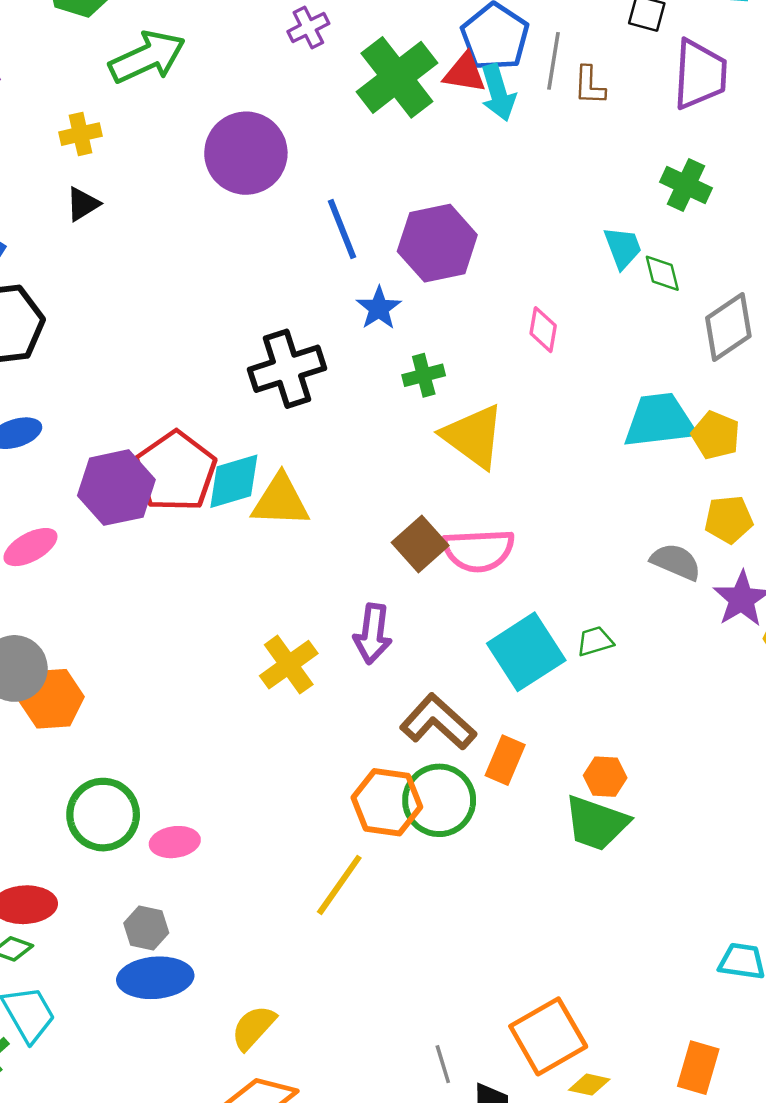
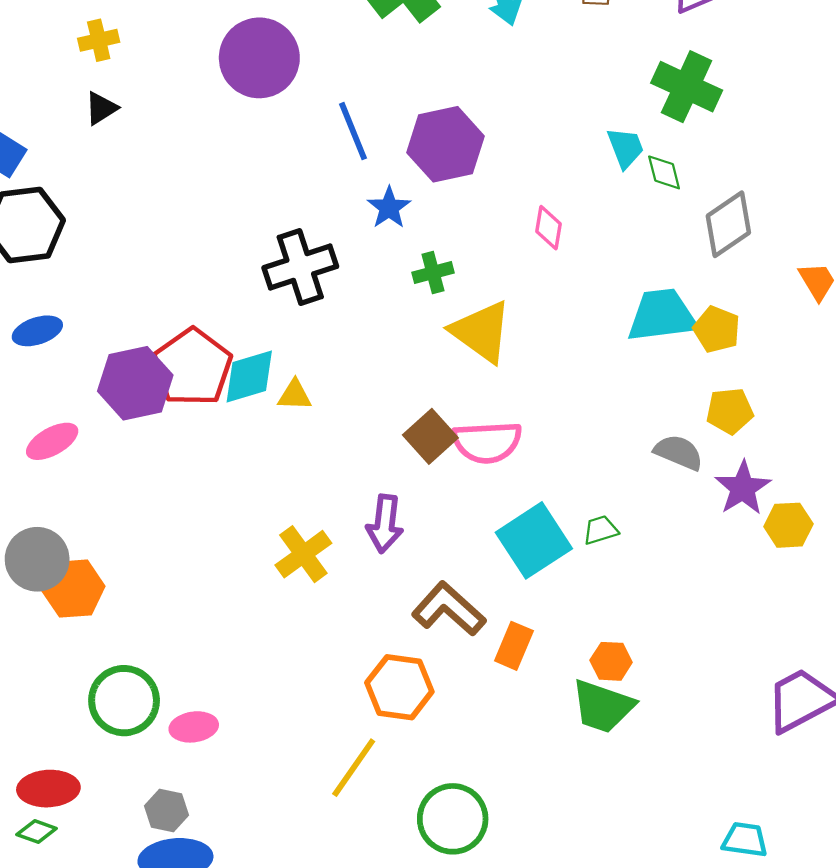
green cross: (686, 185) -> (687, 87), size x1.4
yellow triangle: (280, 501) -> (295, 395), size x0.6
green circle: (439, 800) -> (453, 819), moved

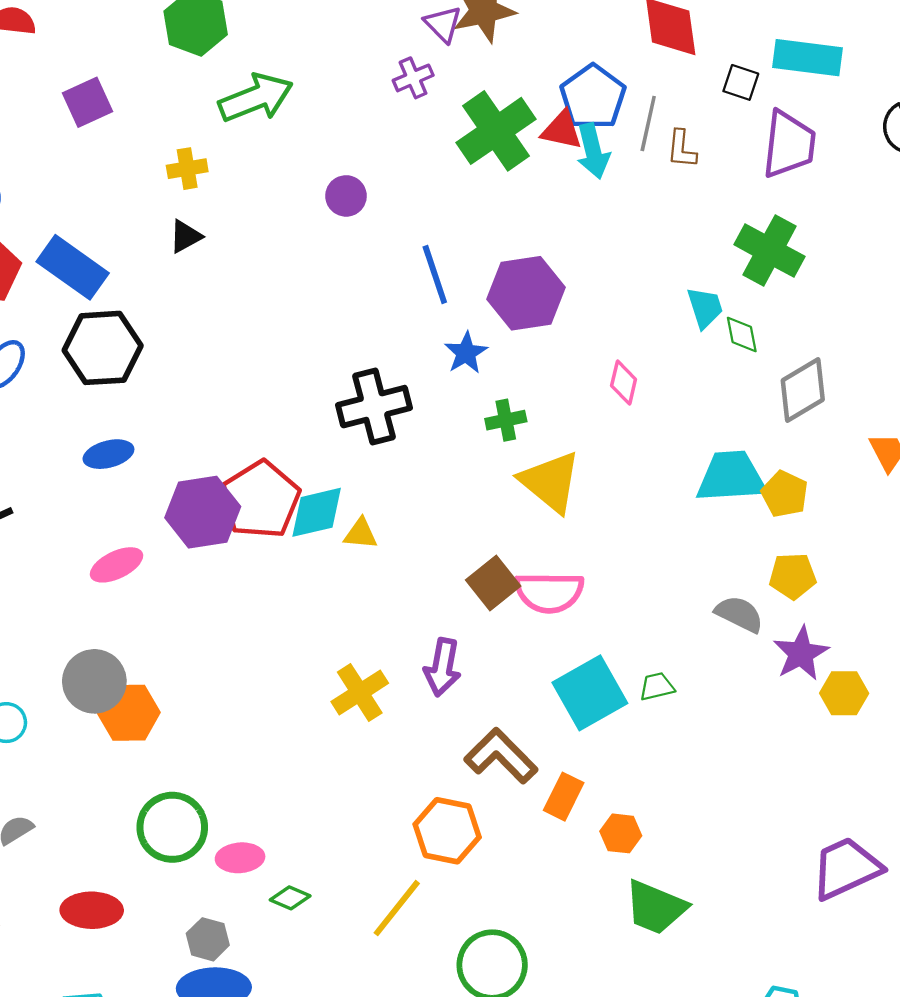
purple circle: (259, 58) -> (346, 196), size x0.5
orange hexagon: (611, 661) -> (621, 833), moved
green trapezoid: (603, 706) -> (656, 907), moved
green diamond: (37, 831) -> (290, 898), moved

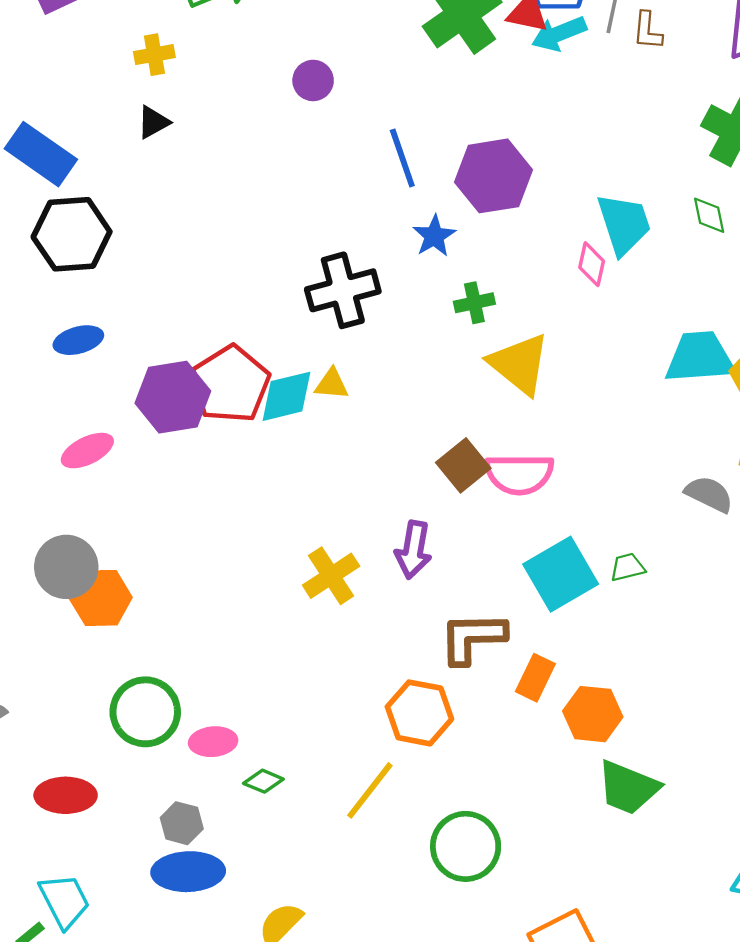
cyan arrow: (593, 151) -> (559, 34), turned 82
cyan trapezoid: (705, 308) -> (624, 224), moved, size x1.5
yellow triangle: (361, 534) -> (332, 384), moved
brown L-shape: (501, 756) -> (472, 638), turned -46
orange hexagon: (621, 833) -> (593, 714), size x1.4

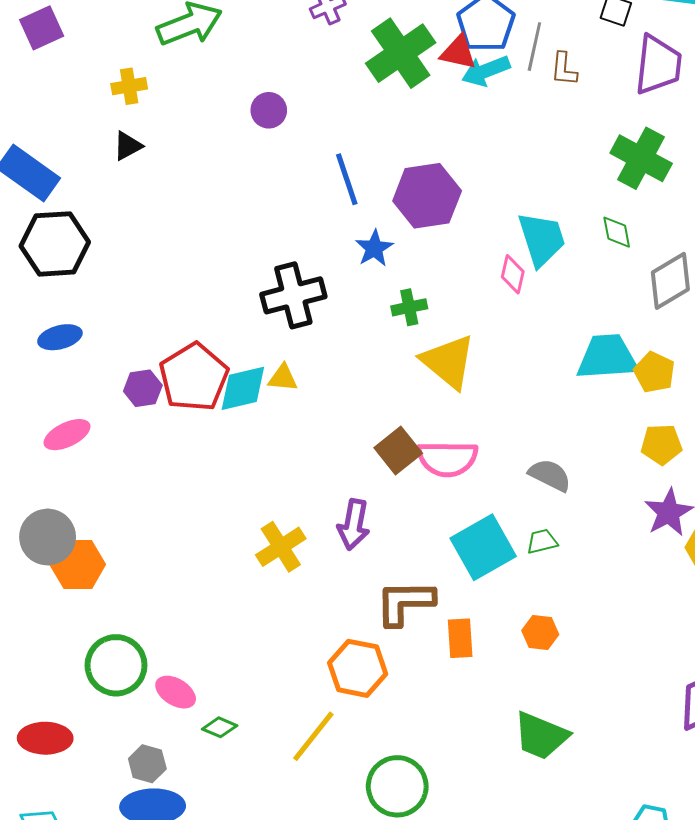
purple hexagon: (173, 397) -> (143, 388), size x0.6
gray semicircle: (709, 494) -> (550, 475), moved
orange rectangle: (535, 678) -> (460, 638), turned -30
orange hexagon: (593, 714) -> (540, 632), moved, size x0.7
pink ellipse: (213, 742) -> (176, 692), turned 36

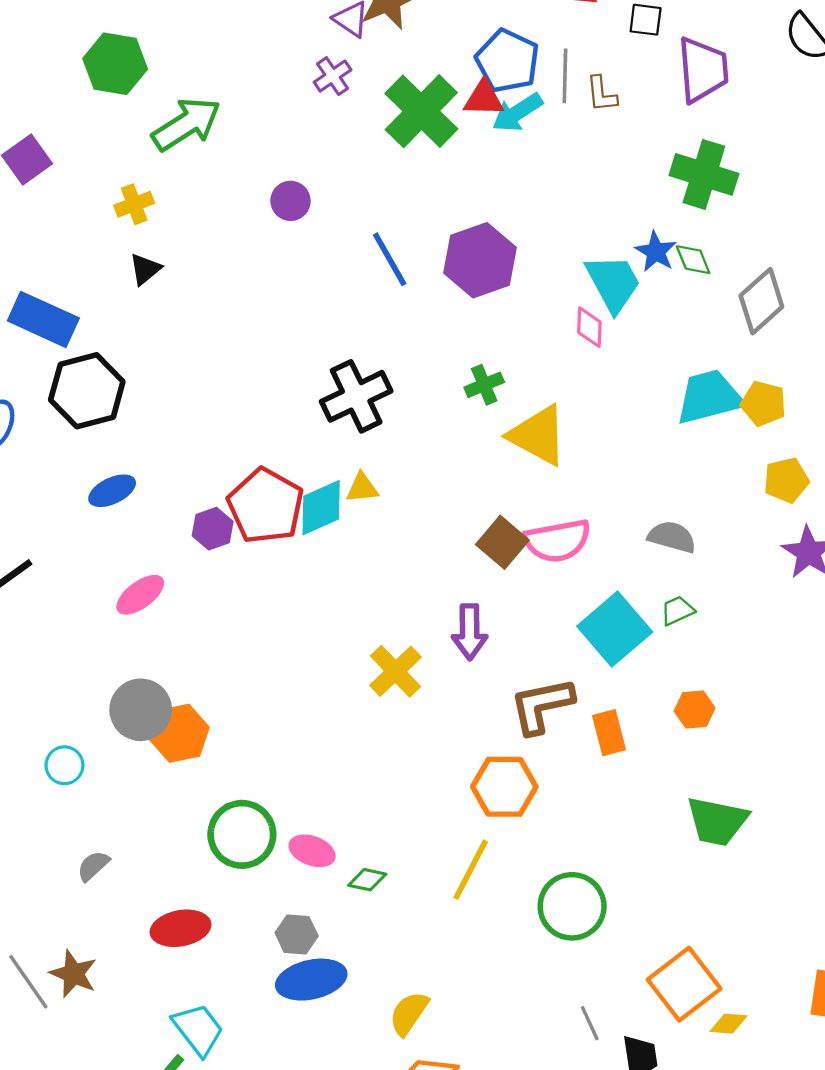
blue star: (374, 248) -> (656, 252), moved

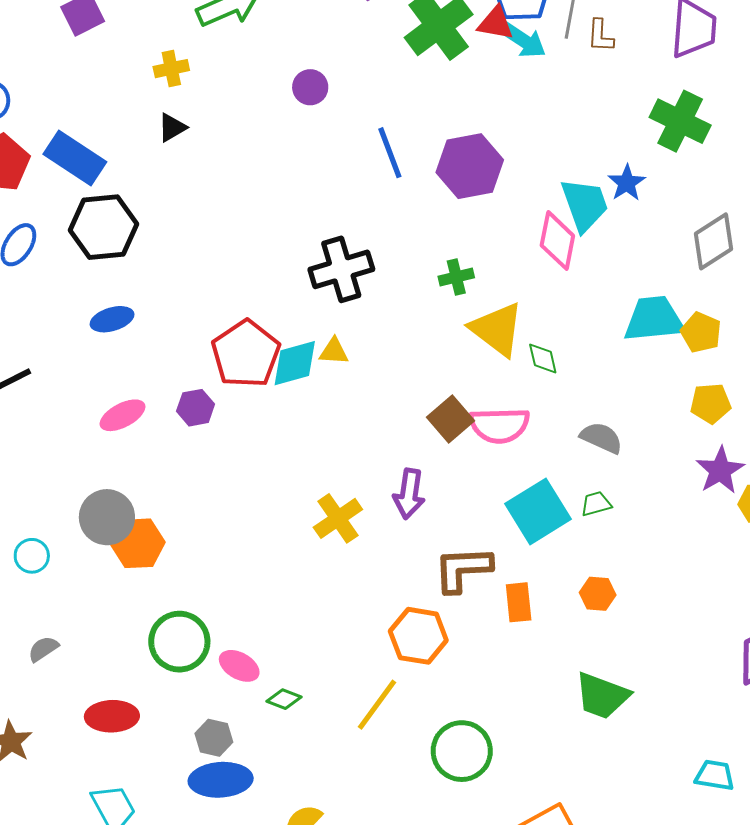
cyan arrow: (517, 112) -> (523, 40), turned -123
green diamond: (693, 260) -> (543, 358), moved
pink diamond: (589, 327) -> (557, 241), size x1.5
purple hexagon: (213, 529) -> (196, 408), moved

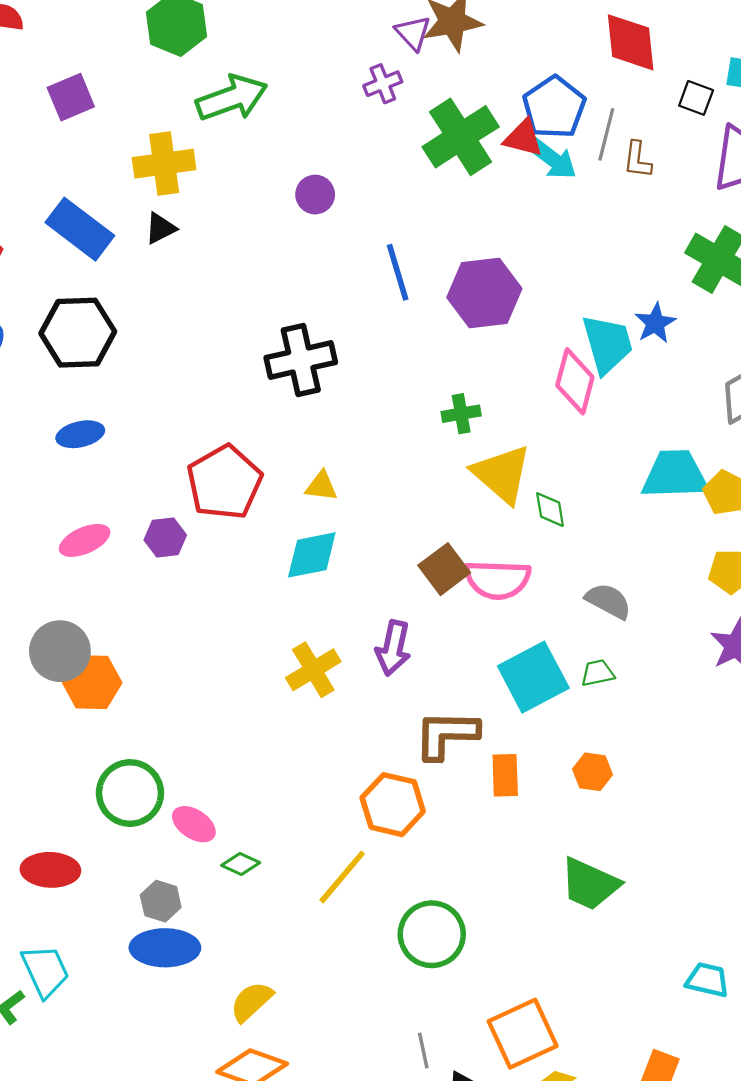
yellow cross: (171, 69) -> (164, 164), size x1.6
blue rectangle: (75, 158) -> (80, 229), moved
black cross: (341, 269) -> (301, 360), moved
cyan diamond: (295, 363) -> (312, 555), moved

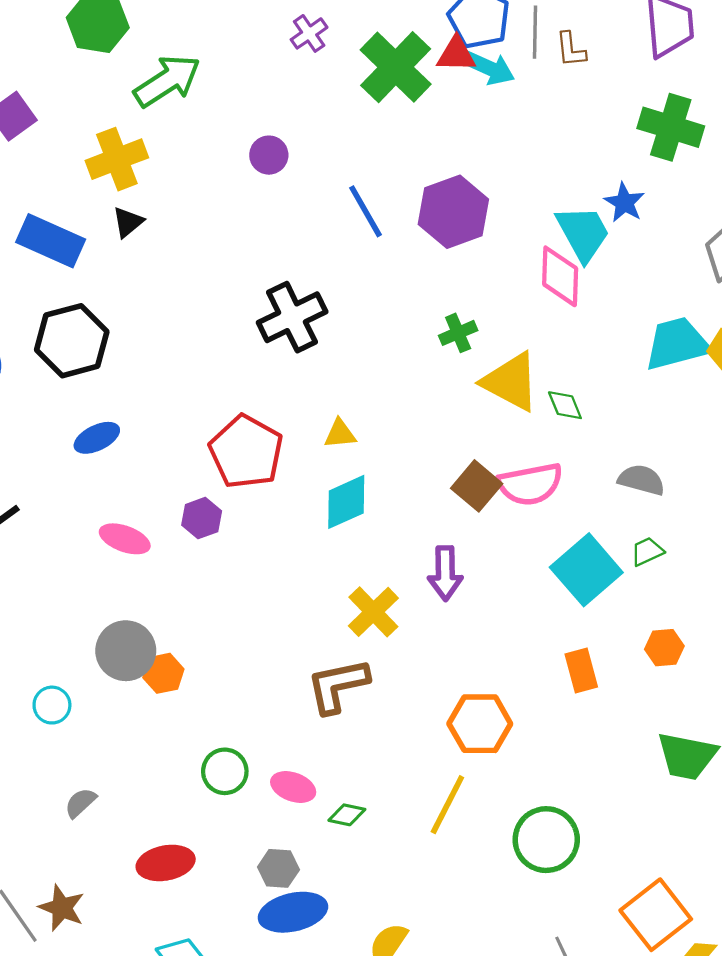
pink ellipse: (85, 540) -> (125, 539), turned 57
orange hexagon: (92, 682) -> (163, 673), size x0.7
brown L-shape: (446, 735) -> (338, 686), moved
green circle: (130, 793) -> (225, 771), size x0.7

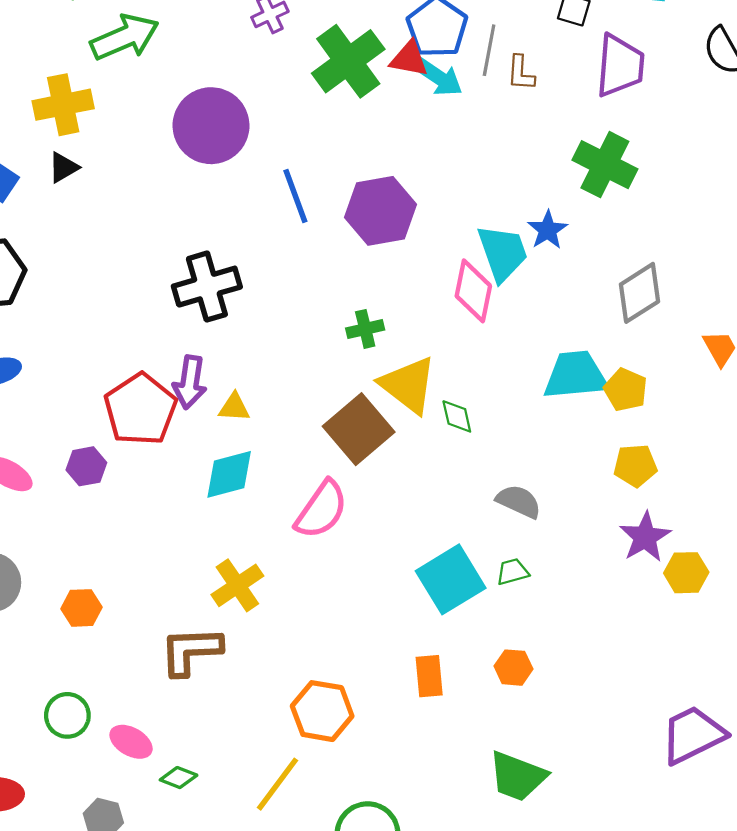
purple circle: (269, 155) -> (211, 126), size x2.0
pink semicircle: (530, 484) -> (321, 510), moved, turned -54
brown square: (477, 486) -> (359, 429), moved, size x1.4
purple arrow: (445, 573) -> (190, 382), moved
orange hexagon: (163, 673) -> (81, 608), moved

